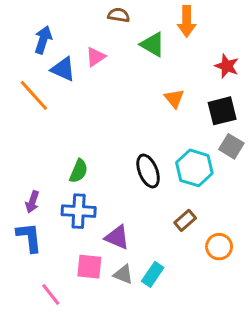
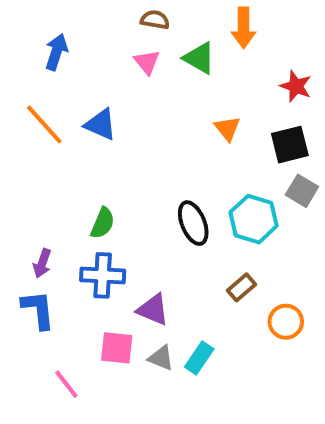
pink triangle: (96, 57) -> (147, 62), moved, turned -35
blue triangle: (63, 69) -> (101, 124), moved

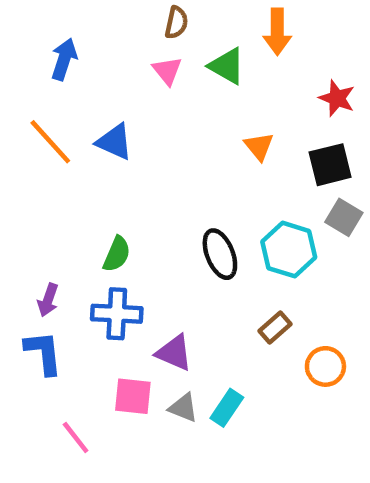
brown semicircle: (155, 20) -> (176, 23), turned 92

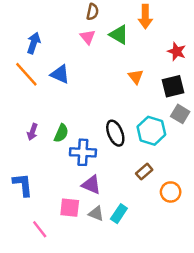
blue arrow: (64, 59) -> (34, 43), moved
purple arrow: (48, 300) -> (32, 132), moved
blue cross: (117, 314) -> (83, 152), moved

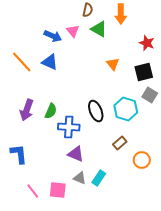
brown semicircle: (92, 12) -> (88, 10), moved
blue arrow: (34, 43) -> (53, 36), moved, turned 96
purple arrow: (32, 132) -> (27, 110), size x1.5
pink square: (70, 208) -> (58, 190), moved

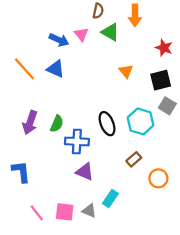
gray triangle: (80, 178) -> (89, 211), moved

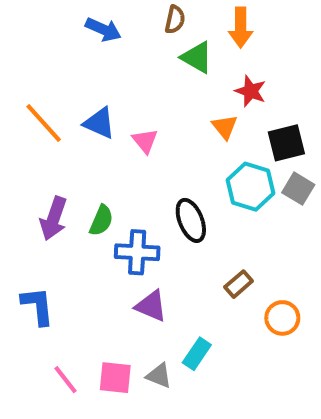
pink triangle: (81, 34) -> (145, 141), moved
blue arrow: (59, 40) -> (103, 29), moved
red star: (164, 48) -> (251, 91), moved
cyan hexagon: (141, 121) -> (251, 187), moved

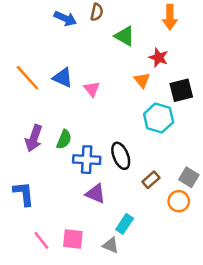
brown semicircle: (175, 20) -> (97, 12), moved
orange arrow: (241, 27) -> (170, 17), moved
gray square: (298, 189) -> (189, 177), moved
black ellipse: (191, 220) -> (121, 156), moved
gray triangle: (159, 376) -> (111, 245), moved

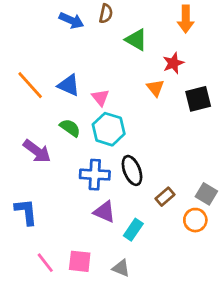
red star: (159, 57) -> (173, 63), turned 30
cyan hexagon: (159, 118) -> (109, 129), moved
purple arrow: (34, 138) -> (37, 151), turned -72
green semicircle: (64, 139) -> (70, 128), moved, turned -78
cyan rectangle: (125, 224) -> (133, 230), moved

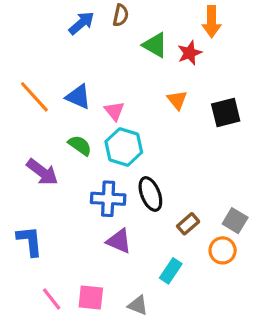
blue arrow: (71, 20) -> (81, 23), turned -65
red star: (173, 63) -> (190, 53), moved
cyan rectangle: (133, 230) -> (171, 271), moved

